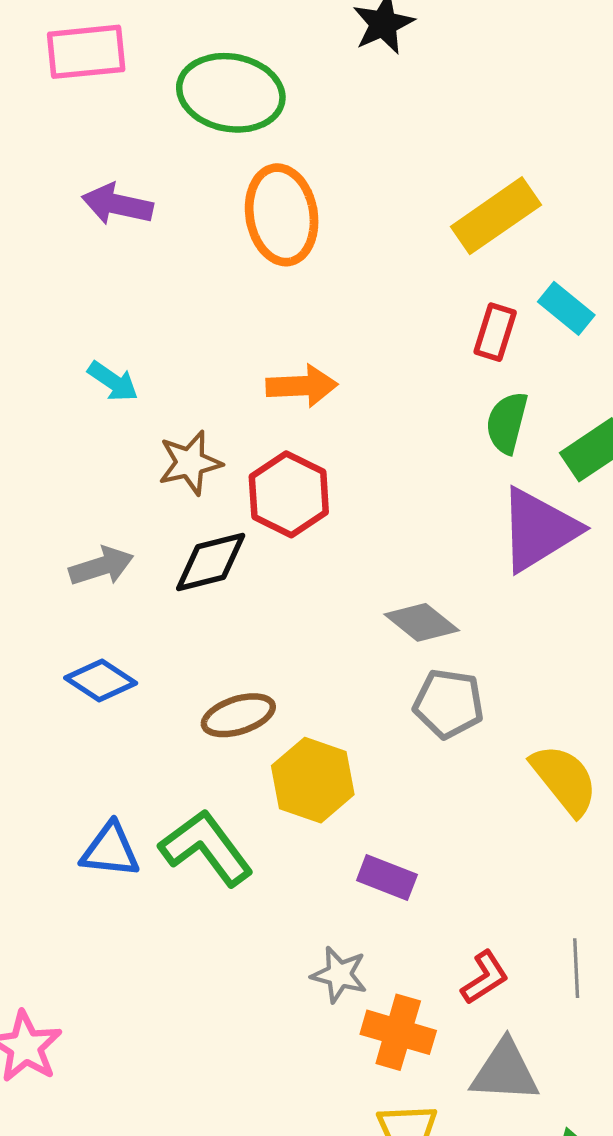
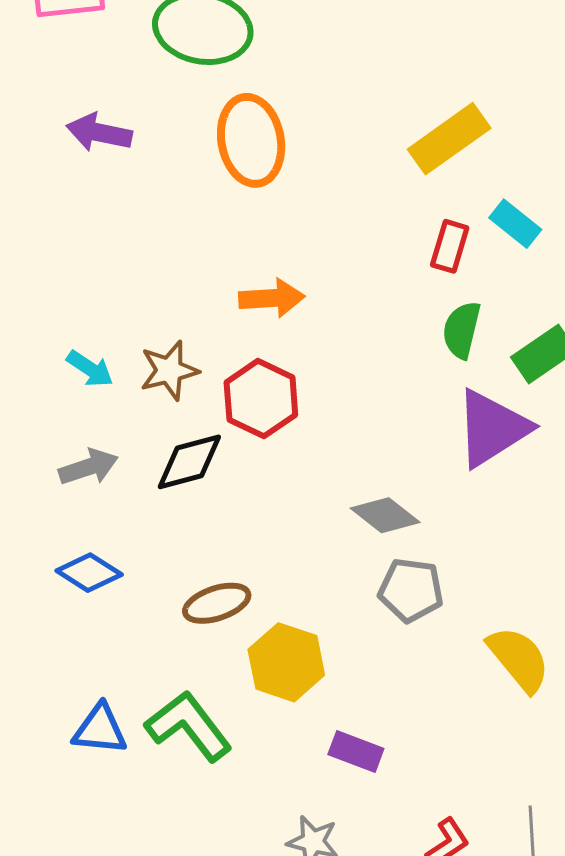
cyan arrow: (113, 381) -> (90, 369), moved

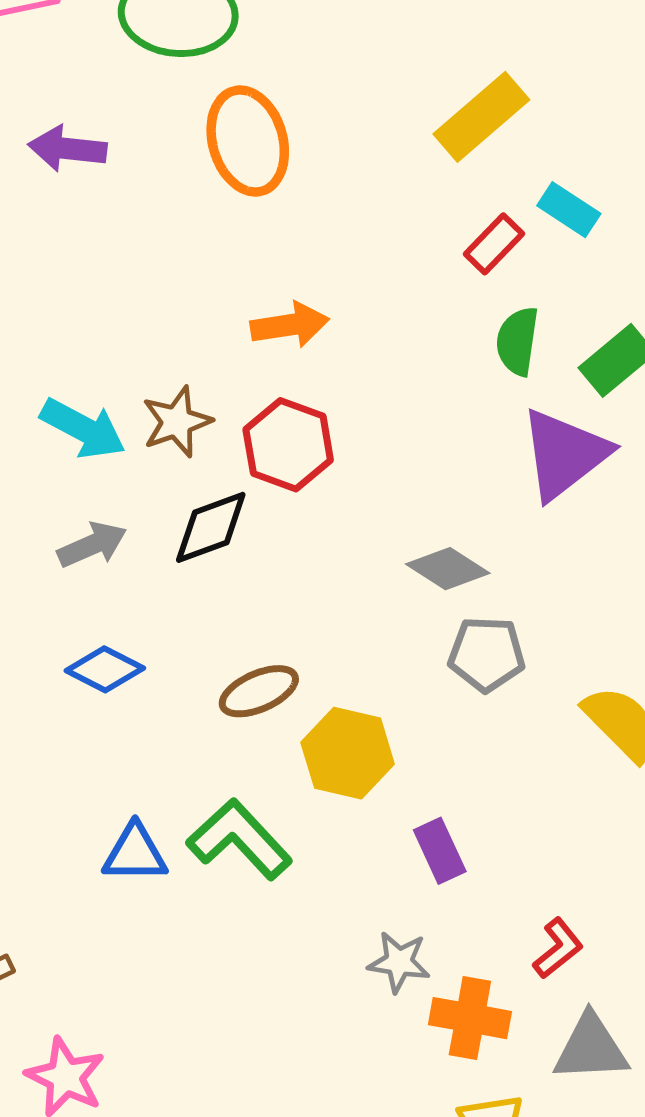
red rectangle: (450, 246) -> (494, 244), turned 33
cyan arrow: (90, 369) -> (83, 429), size x1.5
purple rectangle: (356, 752) -> (440, 851), turned 50

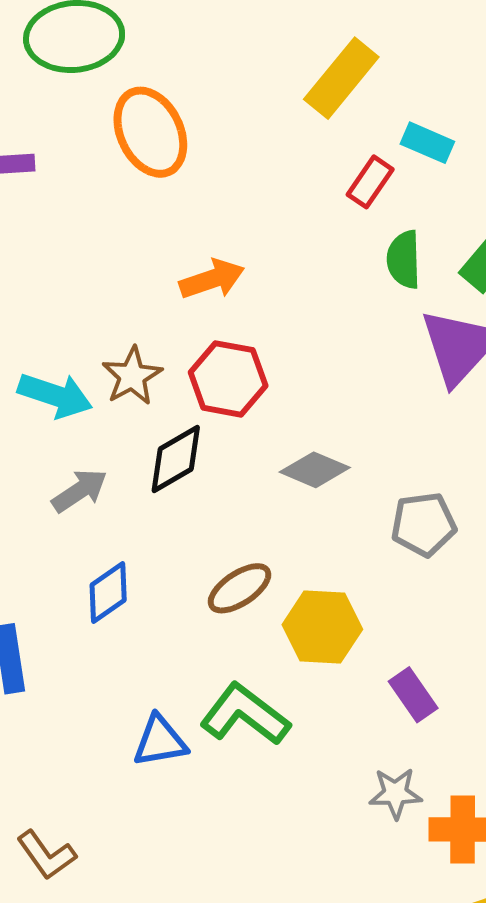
gray diamond: (448, 569) -> (315, 470), moved
blue diamond: (105, 669) -> (108, 592), turned -52

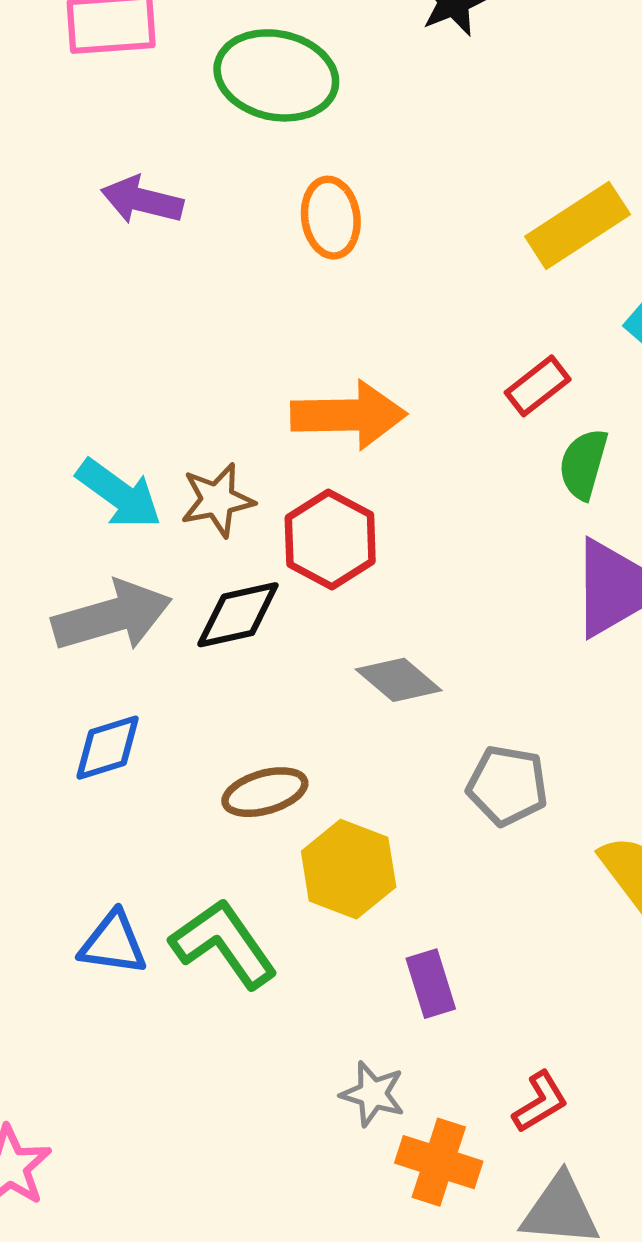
orange ellipse: (150, 132) -> (331, 218), size x0.7
red rectangle: (370, 182) -> (538, 386), moved
orange arrow: (212, 279) -> (349, 415), size x1.4
gray arrow: (80, 491) -> (112, 616), size x1.6

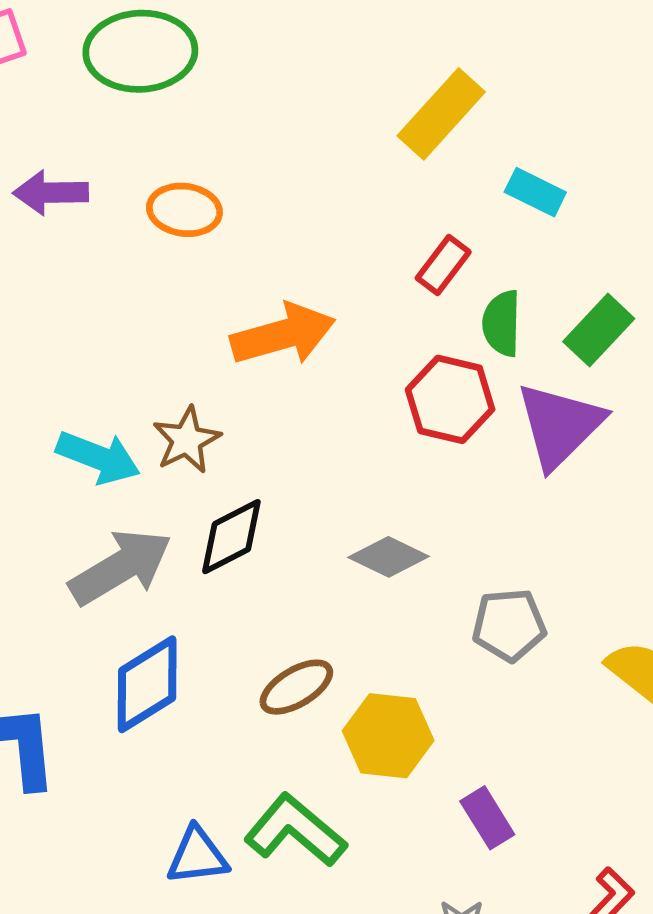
orange ellipse: (331, 218) -> (184, 210), moved, turned -60
red hexagon: (330, 540) -> (450, 399), moved
blue diamond: (108, 748) -> (147, 684), size x1.4

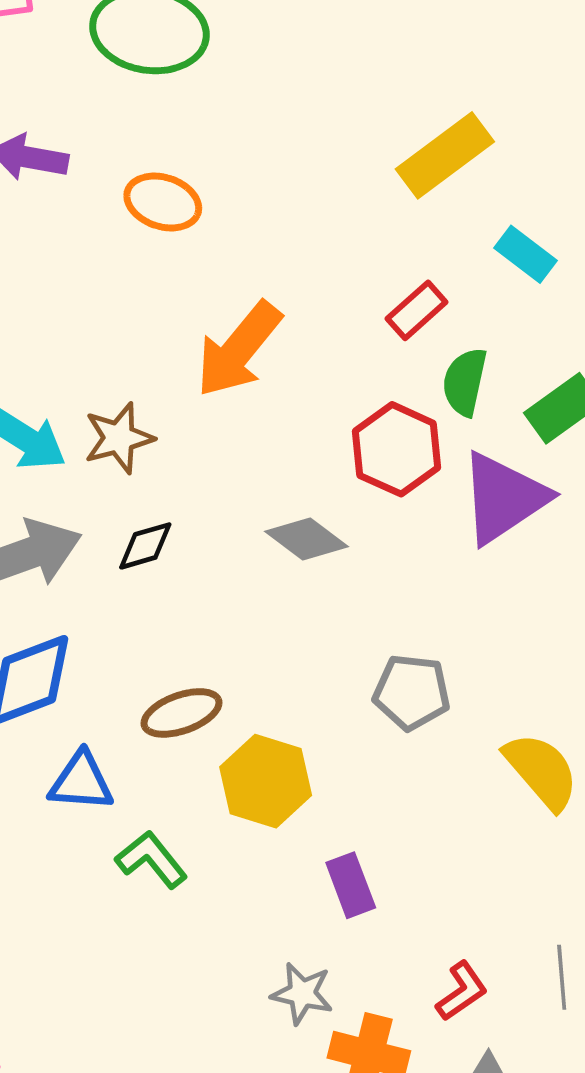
orange arrow: (283, 335) -> (239, 349), turned 134
black diamond: (231, 537) -> (145, 546), size x0.7
gray diamond: (389, 557) -> (306, 539), moved
green L-shape: (295, 830) -> (151, 860), size x0.7
blue triangle: (197, 856) -> (81, 782), moved

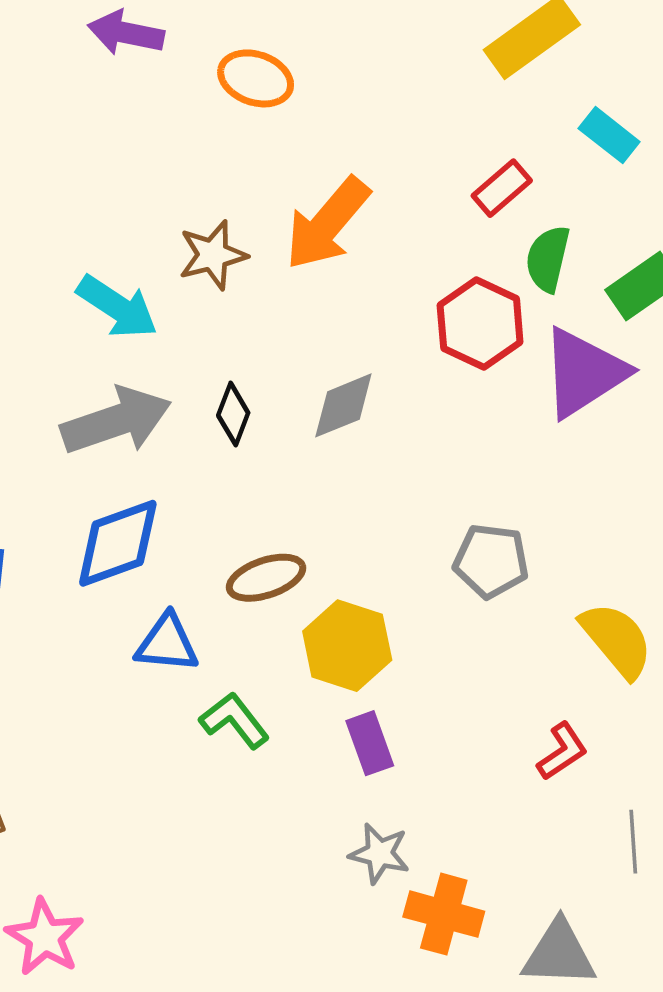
brown star: (119, 438) -> (213, 255), moved
gray diamond: (306, 539) -> (343, 405), moved, turned -60
black diamond: (145, 546) -> (233, 414), turned -54
purple rectangle: (351, 885) -> (370, 743), moved
red L-shape: (462, 991) -> (562, 751), moved

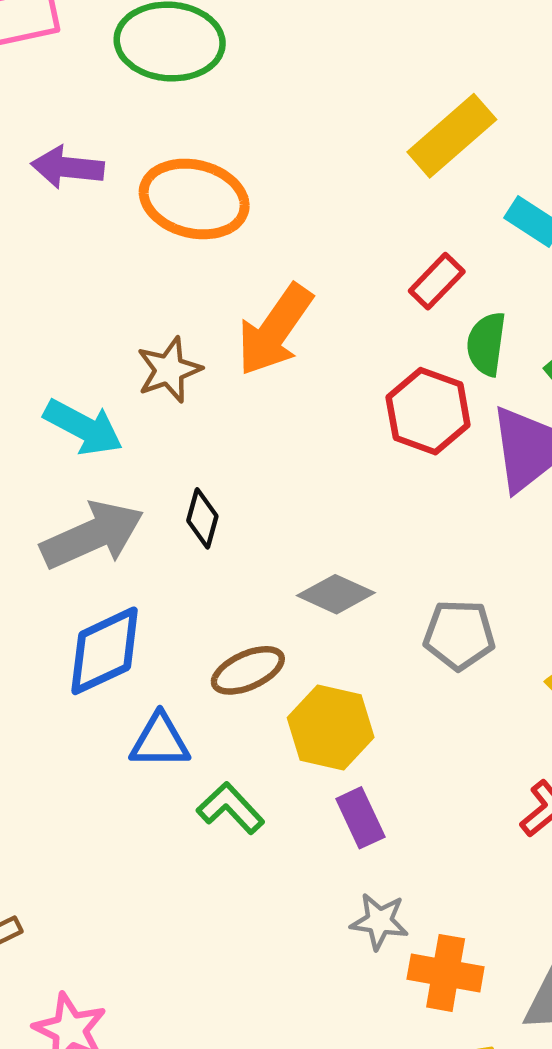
orange ellipse: (256, 78) -> (194, 199), size x1.5
gray diamond: (343, 405) -> (336, 594), moved, turned 52

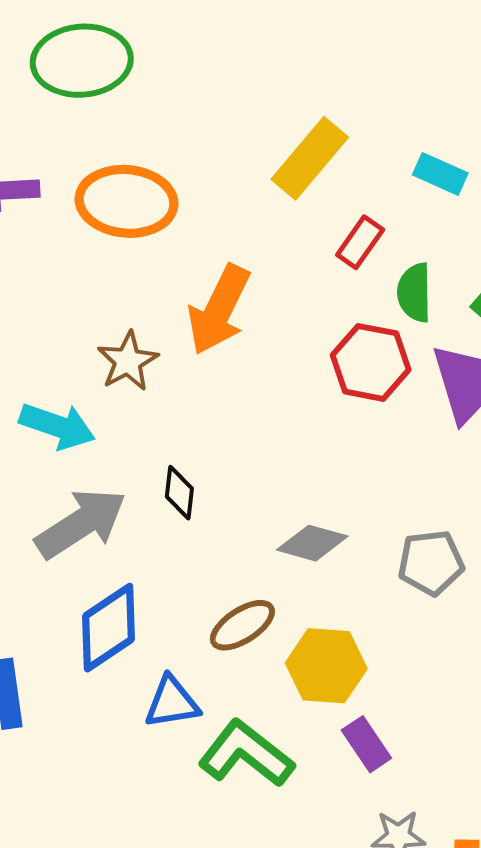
yellow rectangle: (452, 136) -> (310, 158), moved
green L-shape: (230, 808) -> (246, 754), size x1.5

